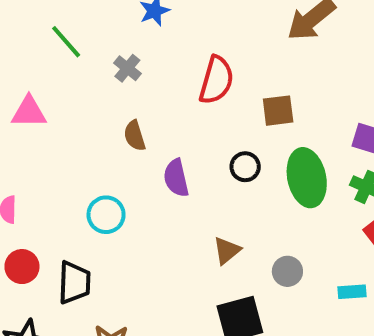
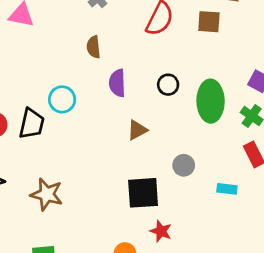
brown square: (278, 111) -> (209, 22), moved
brown triangle: (227, 251) -> (137, 130), moved
black trapezoid: (74, 282) -> (32, 124), moved

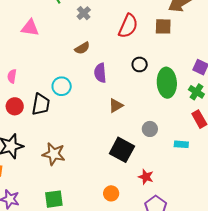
brown semicircle: (94, 47) -> (82, 48), turned -112
black circle: (168, 85) -> (140, 64), moved
black square: (143, 193) -> (122, 150), turned 35
red star: (161, 231) -> (146, 177), moved

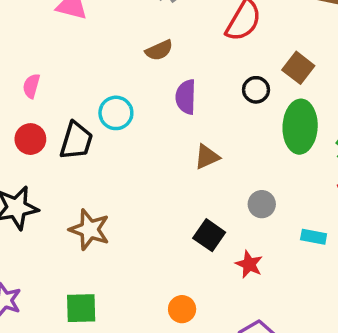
brown square: (163, 26) -> (298, 68), moved, turned 30
black square: (122, 150) -> (209, 235), size x0.7
red star: (146, 177) -> (249, 264), moved

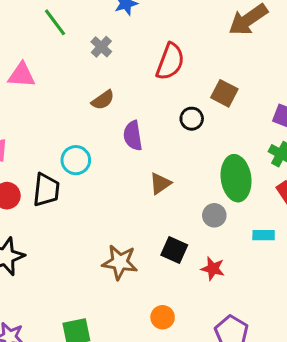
green ellipse: (300, 127) -> (236, 178), moved
brown star: (89, 230) -> (120, 262), moved

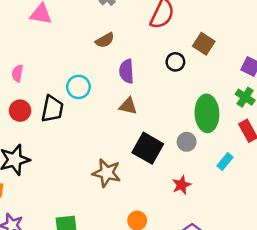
brown triangle: (160, 183) -> (128, 106), moved, turned 42
cyan rectangle: (264, 235) -> (225, 162), turned -56
black square: (174, 250) -> (148, 148), moved, size x1.4
red star: (213, 269) -> (181, 185), turned 30

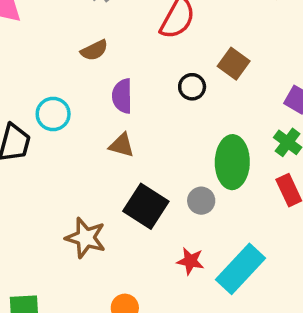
cyan rectangle: (225, 162) -> (241, 269), moved, size x2.0
red star: (181, 185) -> (190, 261), turned 30

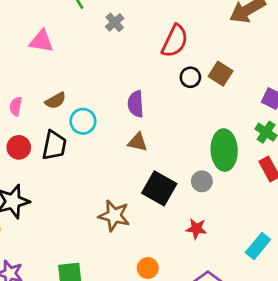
brown semicircle: (94, 50) -> (56, 101), moved
black circle: (192, 87) -> (190, 77), moved
cyan rectangle: (241, 269) -> (258, 246), moved, size x0.7

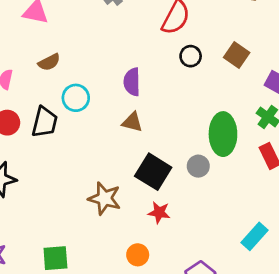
brown square: (221, 74) -> (237, 55), moved
brown semicircle: (56, 101) -> (49, 62), moved
red star: (196, 229) -> (159, 212), moved

